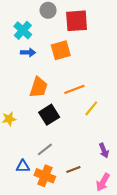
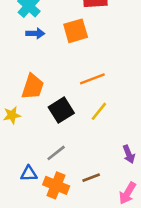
orange trapezoid: (39, 87) -> (33, 87), moved
yellow line: (91, 108) -> (99, 111), moved

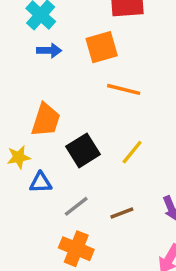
orange line: (92, 79) -> (124, 89), moved, turned 35
blue triangle: (29, 174) -> (41, 183), moved
brown line: (91, 178) -> (122, 213), moved

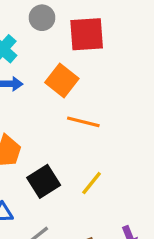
orange square: (102, 47) -> (62, 81), turned -36

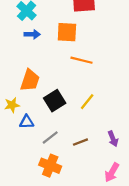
orange square: (62, 81) -> (67, 32), turned -35

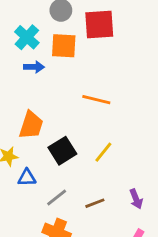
orange square: (67, 32) -> (64, 46), moved

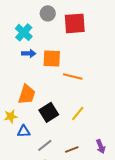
orange square: (64, 46) -> (52, 58), moved

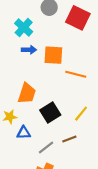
red square: (75, 23) -> (78, 18), turned 30
brown line: (72, 149) -> (69, 139), moved

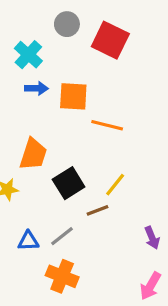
blue triangle: (24, 133) -> (28, 241), moved
brown line: (69, 139) -> (97, 210), moved

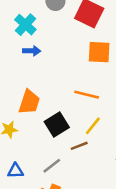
orange square: (73, 96) -> (99, 52), moved
orange line: (107, 125) -> (87, 95), moved
blue triangle: (28, 241) -> (15, 171), moved

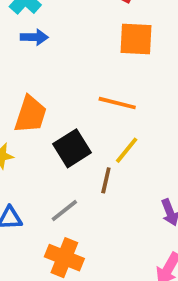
brown line: (79, 146) -> (106, 180), turned -56

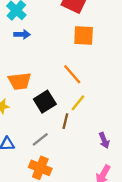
orange line: (117, 103) -> (72, 74), turned 35
orange trapezoid: (31, 114) -> (20, 81), turned 65

